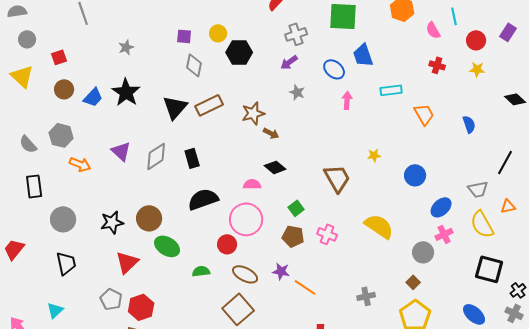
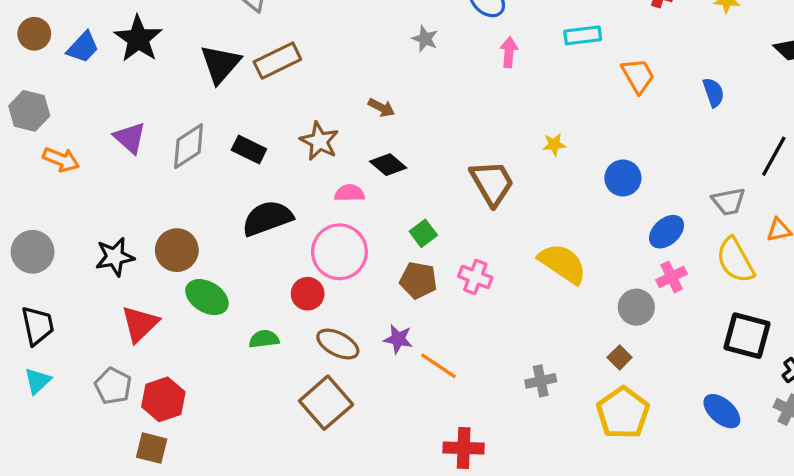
brown star: (253, 113) -> (319, 141), moved, turned -30
black rectangle: (192, 158) -> (249, 149), turned -48
cyan triangle: (55, 310) -> (38, 381), moved

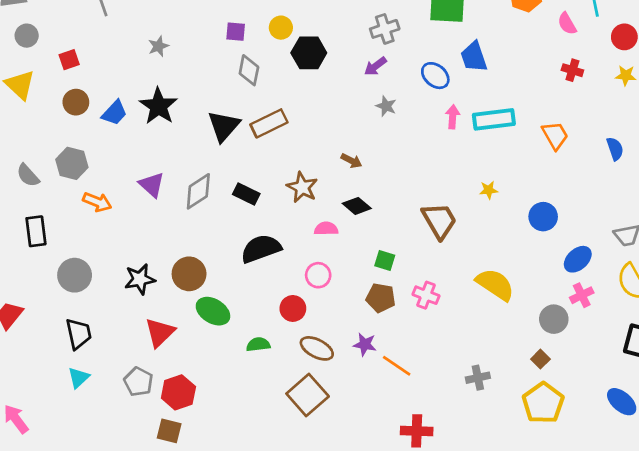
cyan rectangle: (583, 35) -> (494, 119), moved, size x1.4
green square: (423, 233) -> (385, 261), turned -36
pink circle: (339, 252) -> (318, 275), size x0.6

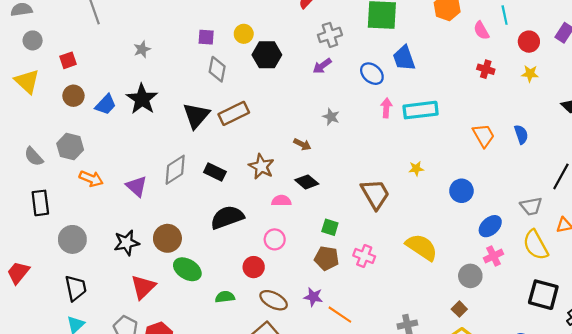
gray star: (386, 106) -> (331, 117), moved
orange trapezoid: (555, 135) -> (484, 136), moved
purple triangle: (152, 185) -> (136, 186), moved

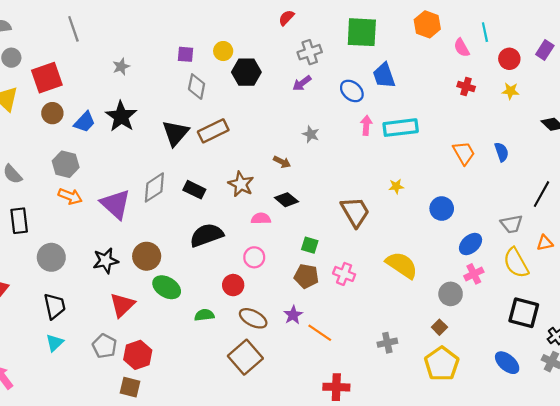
red square: (68, 60) -> (47, 78), size x1.8
gray hexagon: (70, 147) -> (66, 164), moved
purple triangle: (136, 186) -> (116, 204), size x1.4
purple star: (313, 297) -> (293, 315), turned 30

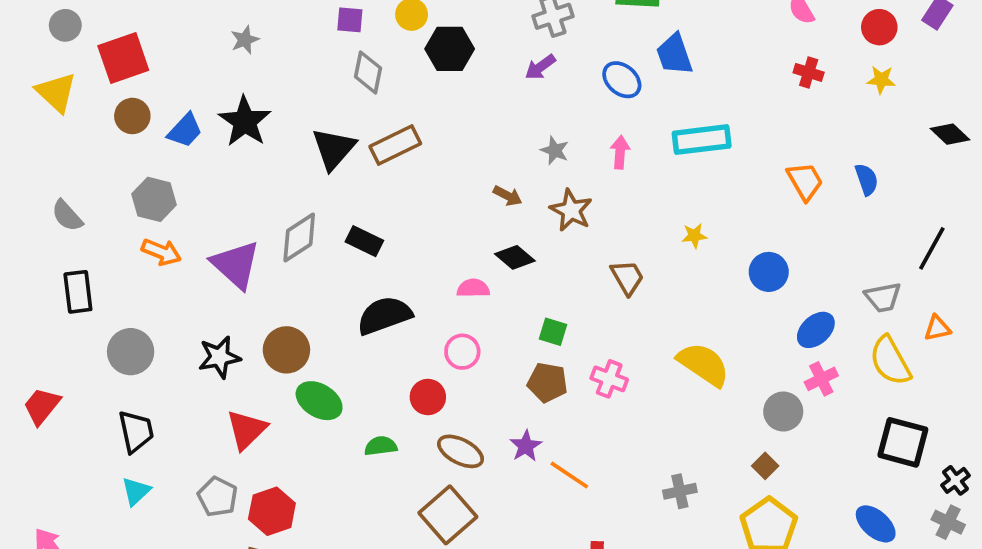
pink arrow: (366, 125) -> (620, 152), moved
brown star: (241, 184) -> (571, 210), moved
brown trapezoid: (355, 212) -> (627, 277), size x0.7

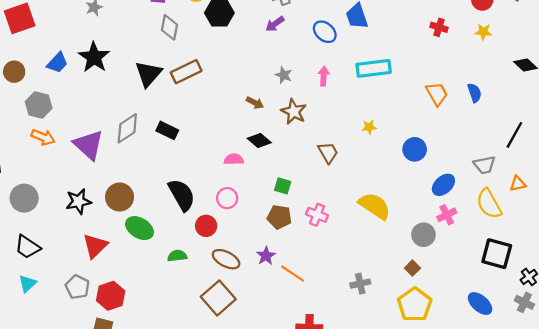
brown circle: (132, 116) -> (14, 72), moved
black semicircle: (384, 315) -> (182, 195), moved, turned 80
black trapezoid: (136, 431) -> (27, 247), turned 136

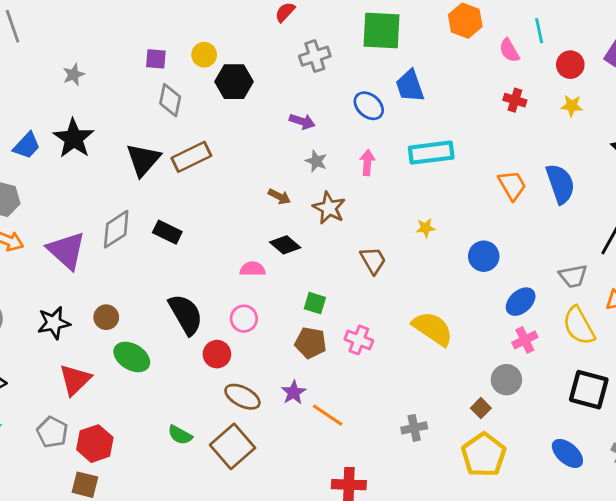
purple arrow: (275, 24) -> (302, 121), moved, turned -126
blue semicircle: (475, 93) -> (560, 184), size x1.6
brown circle: (120, 197) -> (106, 317), size x0.7
gray circle: (423, 235) -> (506, 380), moved
green semicircle: (177, 256) -> (180, 435), moved, turned -144

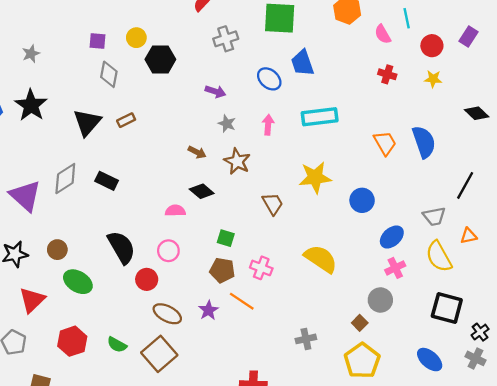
brown rectangle: (191, 157) -> (126, 120), size x0.6
yellow star: (426, 228) -> (315, 177), size x2.0
orange line: (328, 415) -> (242, 301), moved
red hexagon: (95, 444) -> (72, 341), moved

